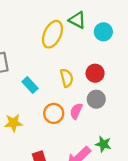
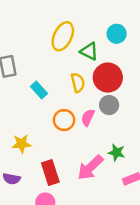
green triangle: (77, 20) -> (89, 51), moved
red circle: (95, 73) -> (108, 78), size x1.5
yellow star: (13, 123) -> (22, 144), moved

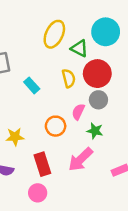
cyan circle: (117, 34) -> (106, 32), size x1.5
orange circle: (64, 120) -> (56, 126), moved
green star: (117, 153) -> (95, 131), moved

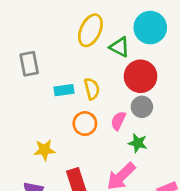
yellow semicircle: (69, 78) -> (92, 89), moved
cyan rectangle: (32, 85) -> (64, 90), turned -56
orange circle: (56, 126) -> (85, 124), moved

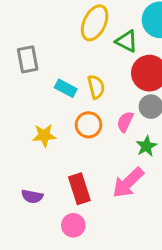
cyan rectangle: (64, 90) -> (66, 88), turned 36
green star: (138, 143) -> (146, 146), turned 30
yellow star: (45, 150) -> (44, 136), moved

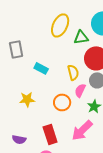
green triangle: (127, 41) -> (81, 37), turned -35
yellow semicircle: (96, 87) -> (73, 72), moved
orange circle: (89, 125) -> (62, 102), moved

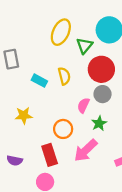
green triangle: (81, 37) -> (84, 46), turned -42
yellow semicircle: (73, 72) -> (64, 76), moved
orange circle: (62, 102) -> (63, 129), moved

